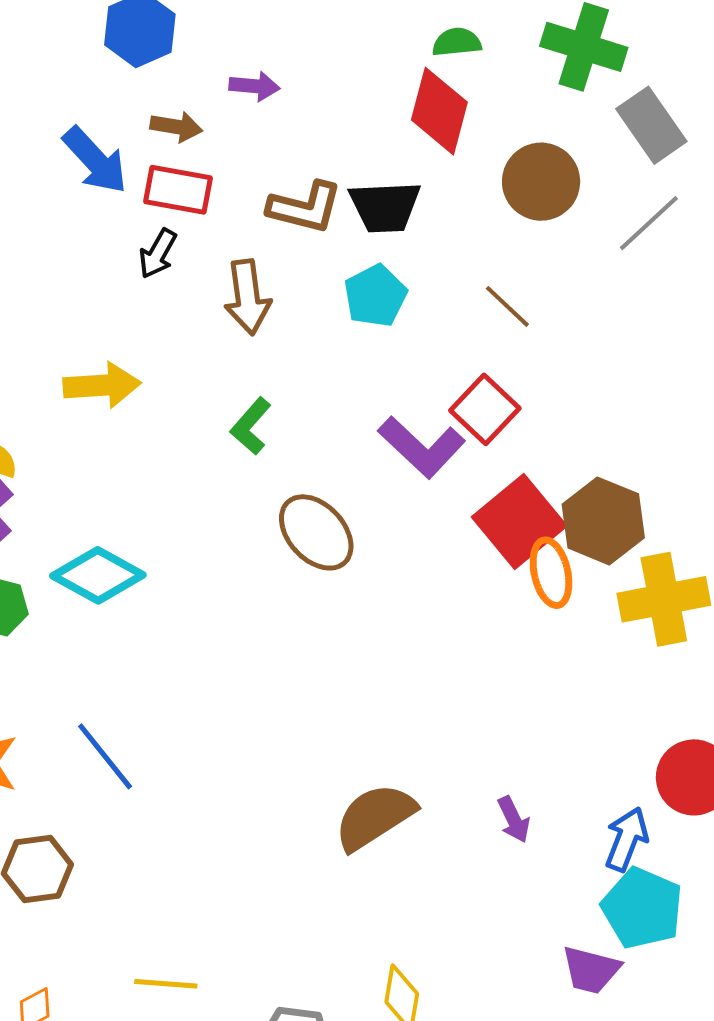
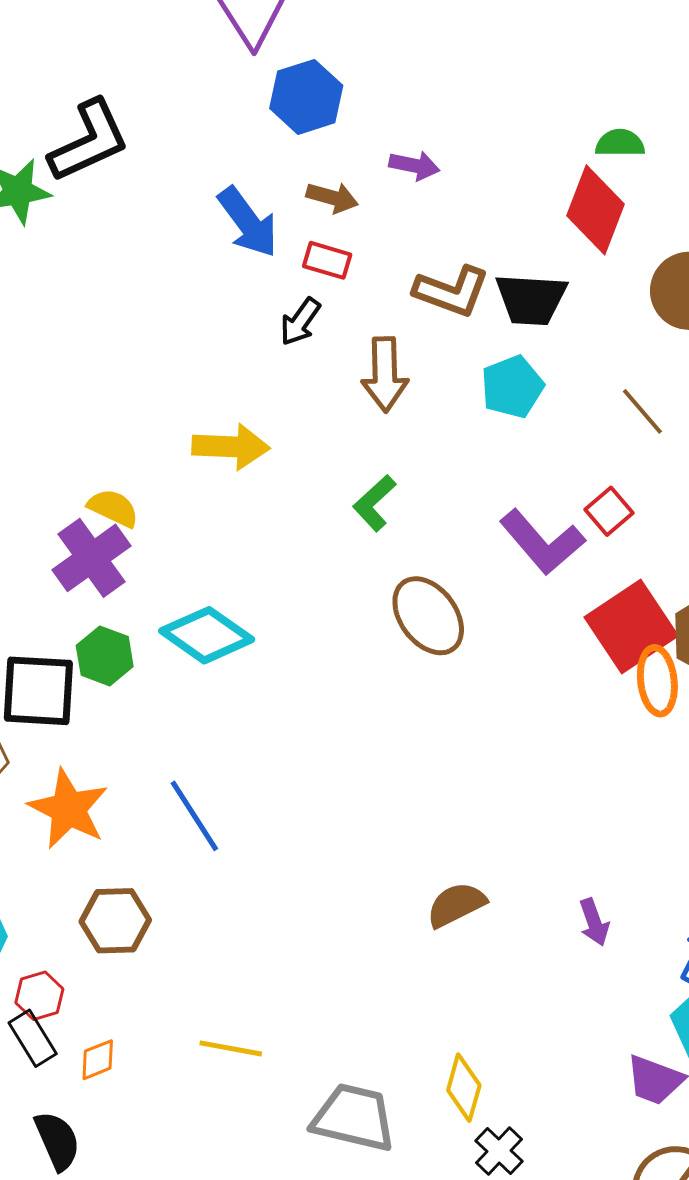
red rectangle: (178, 190) -> (327, 260), size x0.7
red square: (485, 409) -> (609, 511), size x0.7
brown semicircle: (375, 817) -> (456, 905), size x0.7

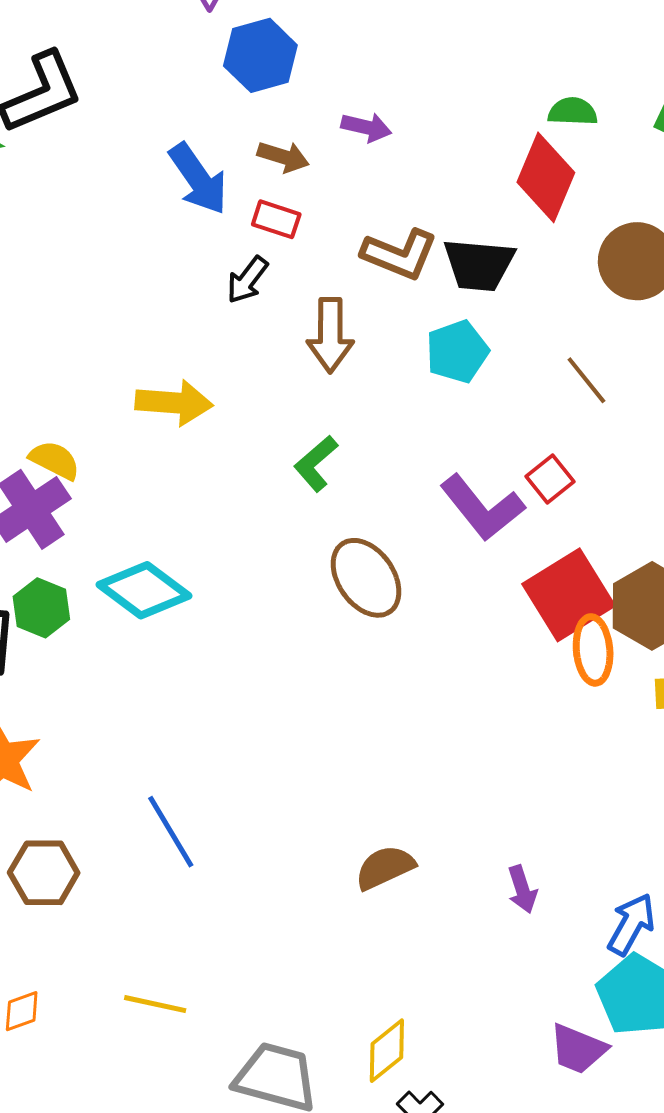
blue line: (194, 816) -> (171, 832), moved
yellow diamond: (464, 1088) -> (387, 1051), turned 34

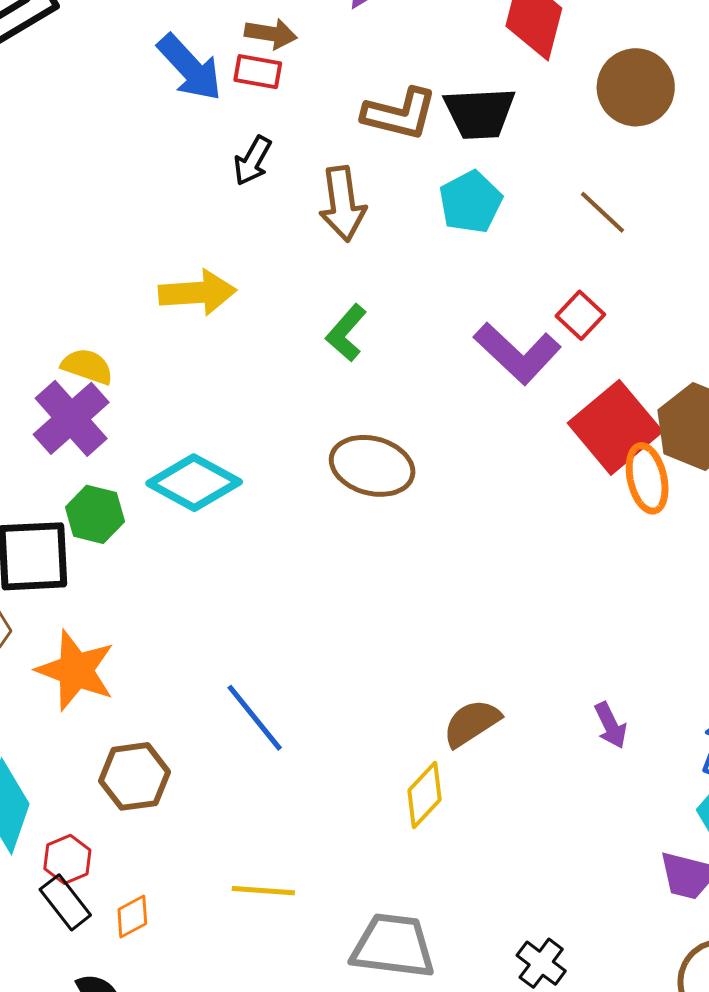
red rectangle: (276, 219) -> (258, 72), moved
brown ellipse: (366, 578) -> (372, 466), moved, turned -32
yellow diamond: (387, 1051) -> (424, 795), moved

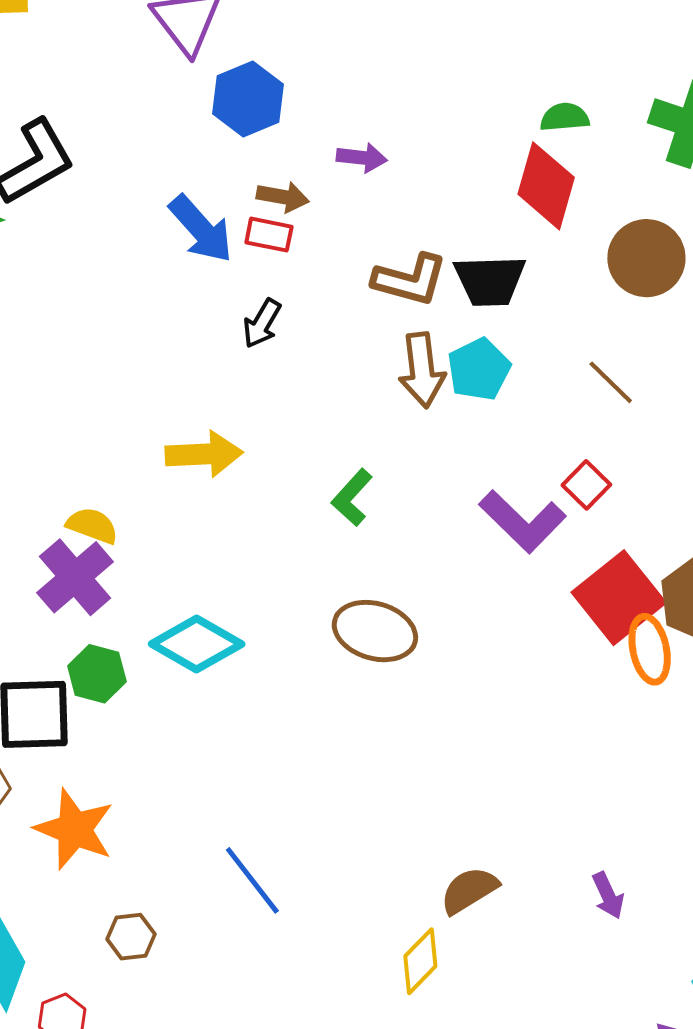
brown arrow: (343, 204) -> (422, 370), moved
brown hexagon: (135, 776) -> (131, 937), size x0.7

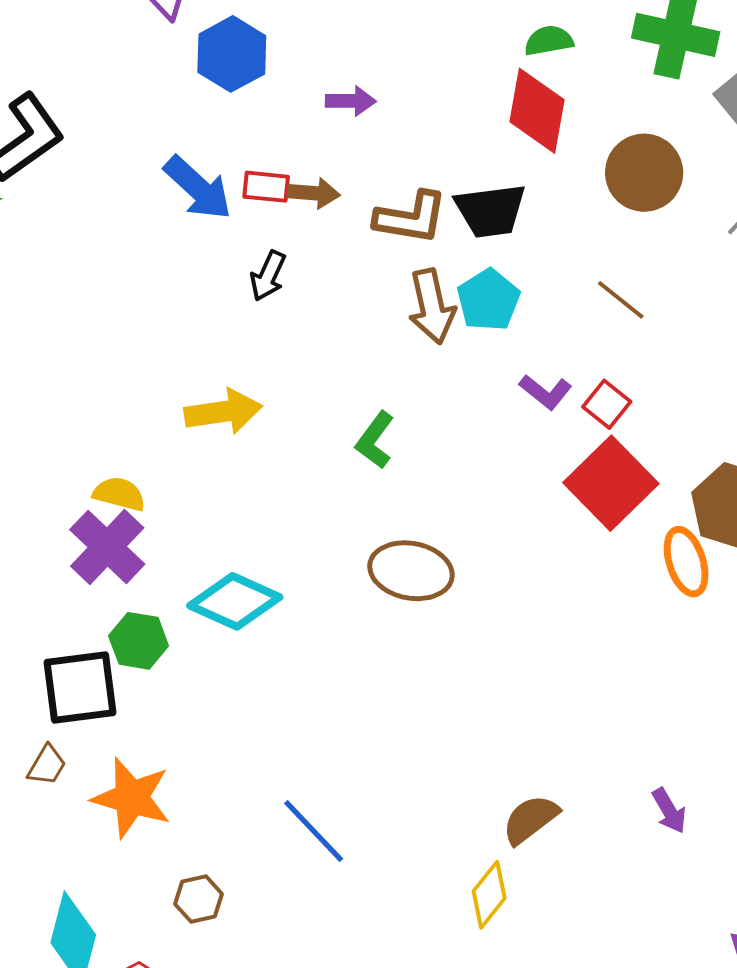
brown arrow: (283, 197) -> (314, 193), moved
purple L-shape: (522, 521) -> (546, 392), moved, size x0.6
red square: (619, 598) -> (611, 483), moved

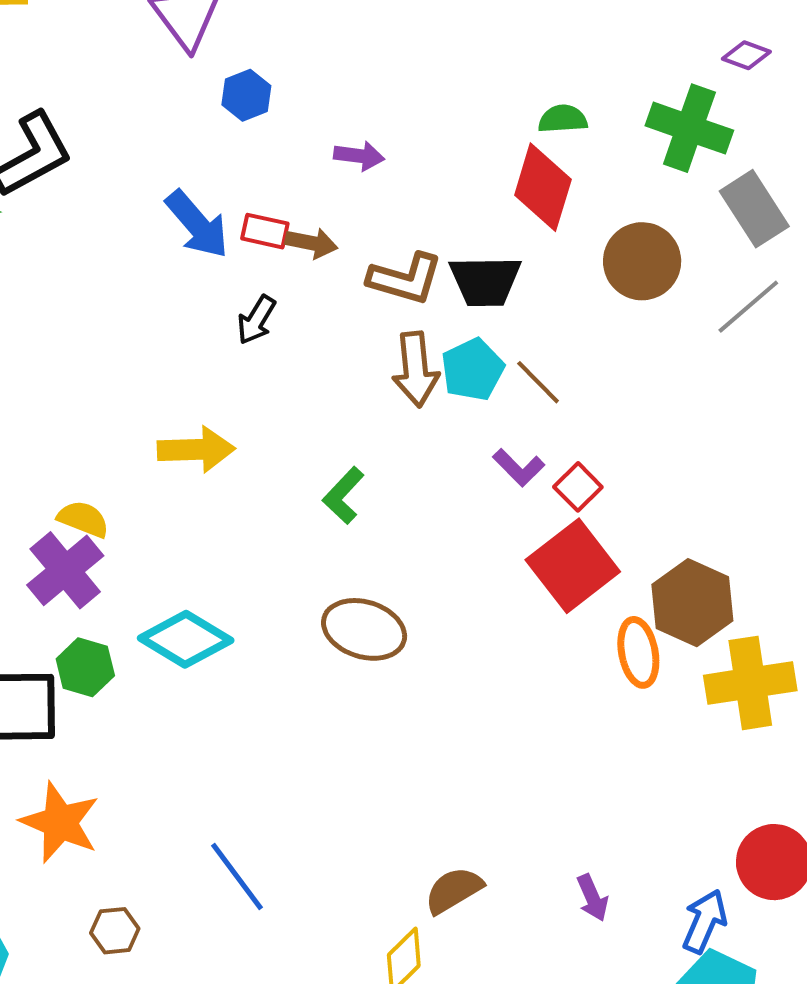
blue hexagon: (232, 54) -> (246, 95), size x0.7
brown line: (621, 300) -> (538, 382), moved

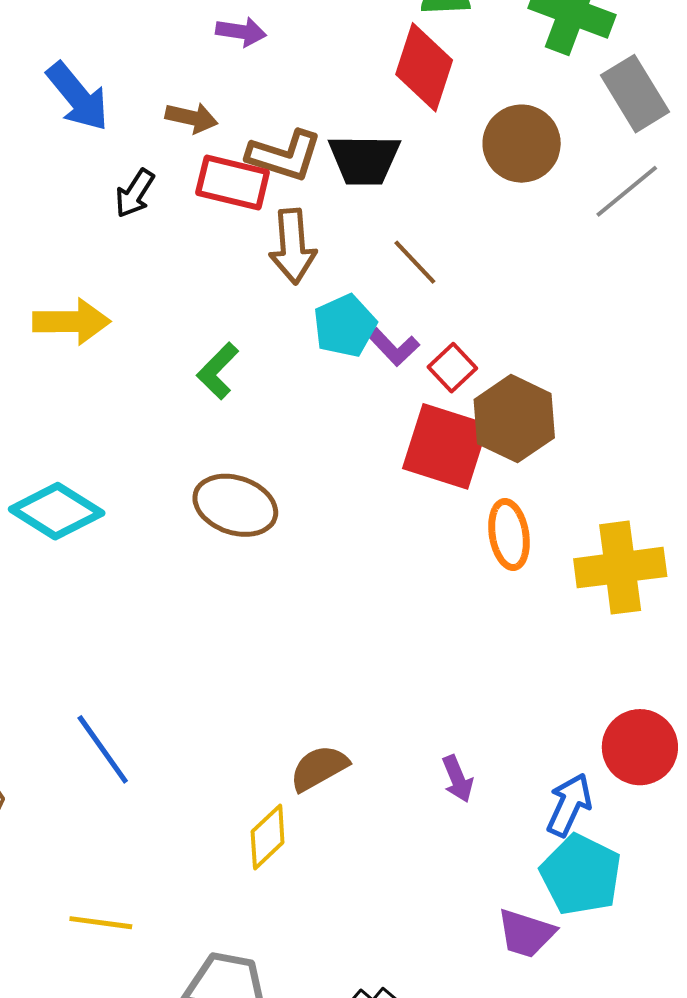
red rectangle: (265, 231) -> (233, 182), moved, size x1.5
cyan pentagon: (473, 370) -> (345, 326), moved
red square: (573, 566) -> (445, 446), turned -36
brown hexagon: (692, 603) -> (514, 419), moved

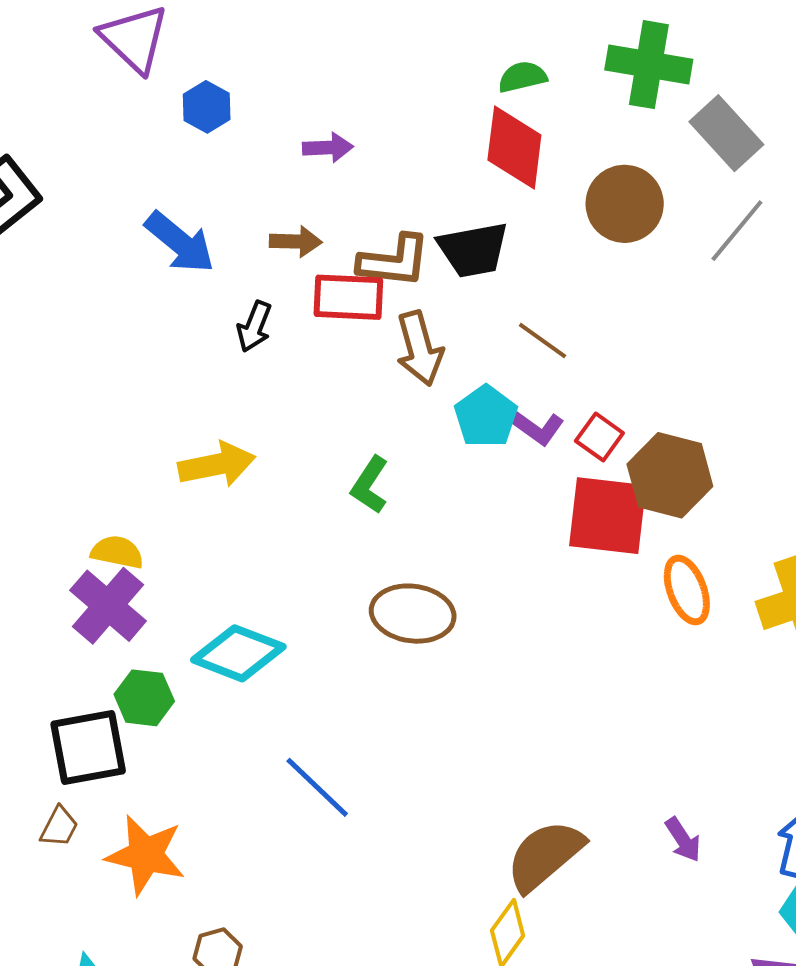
blue line: (103, 749) -> (317, 787), moved
brown semicircle: (319, 768) -> (545, 856), size x1.4

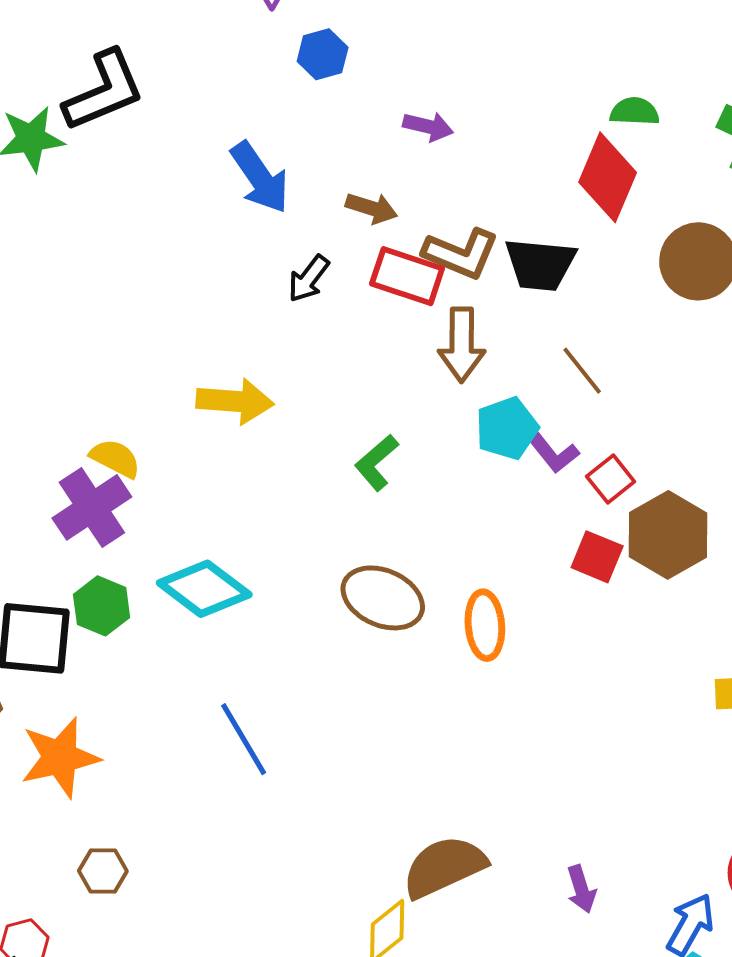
red square: (608, 516) -> (597, 557), size x0.6
orange ellipse: (687, 590) -> (485, 625), moved
orange star: (145, 855) -> (60, 758), turned 30

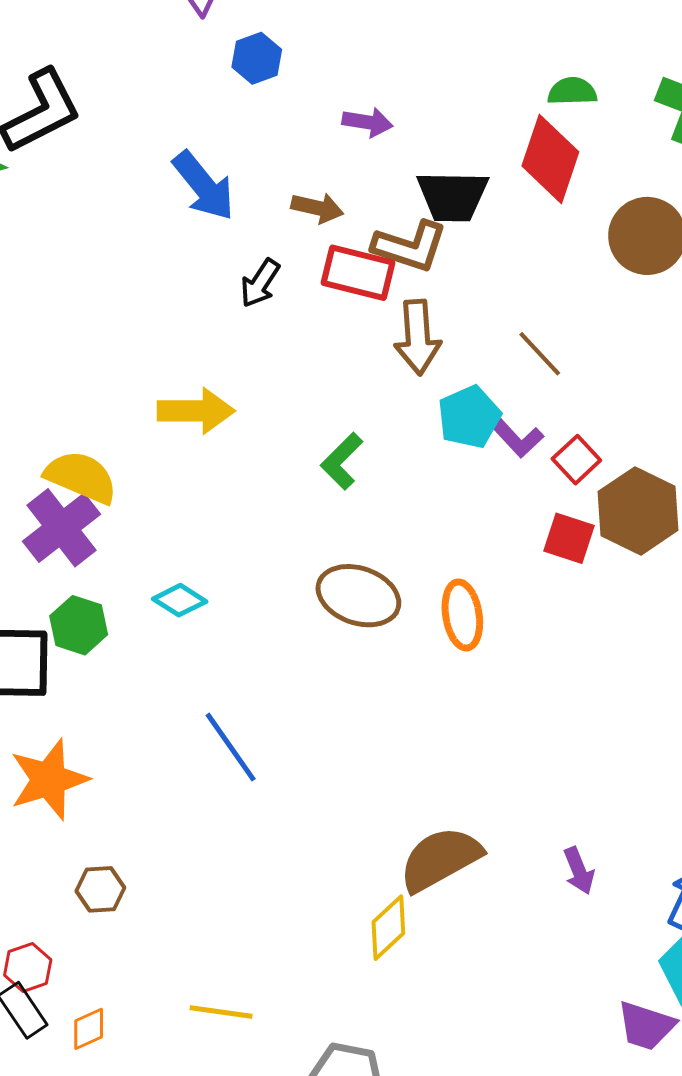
black trapezoid: (540, 264) -> (453, 196), moved
yellow semicircle: (115, 458) -> (81, 477), size x1.4
cyan diamond: (204, 589) -> (180, 600), size x0.6

